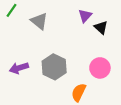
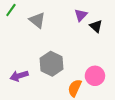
purple arrow: (19, 68) -> (19, 76), moved
pink circle: (100, 68) -> (95, 76), moved

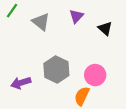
purple triangle: (81, 15) -> (76, 16), moved
pink circle: (95, 76) -> (95, 75), moved

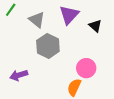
purple triangle: (76, 16) -> (69, 15), size x1.5
gray hexagon: (56, 69) -> (48, 46), moved

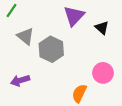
gray triangle: (37, 20) -> (25, 36), moved
pink circle: (86, 68) -> (103, 73), moved

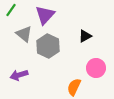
purple triangle: (74, 16) -> (45, 15), moved
black triangle: (102, 28) -> (85, 36), moved, turned 48

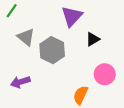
purple triangle: (45, 15) -> (72, 16), moved

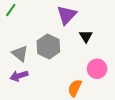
gray triangle: (26, 37) -> (20, 54), moved
black triangle: (93, 39) -> (86, 36), turned -32

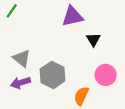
purple triangle: (67, 15) -> (72, 16), turned 35
gray hexagon: (48, 46) -> (53, 75), moved

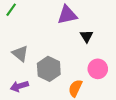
purple arrow: (21, 83) -> (19, 86), moved

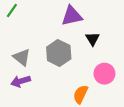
gray hexagon: (49, 69) -> (59, 53), moved
purple arrow: (19, 86) -> (21, 81), moved

